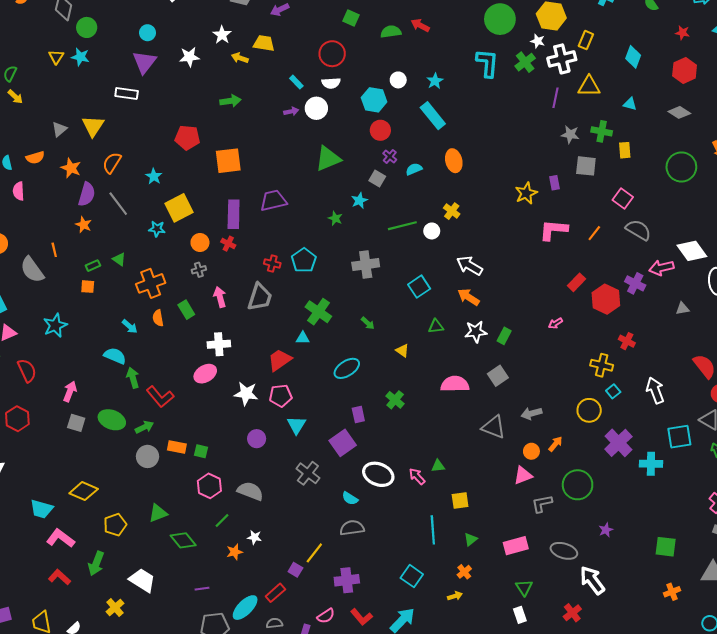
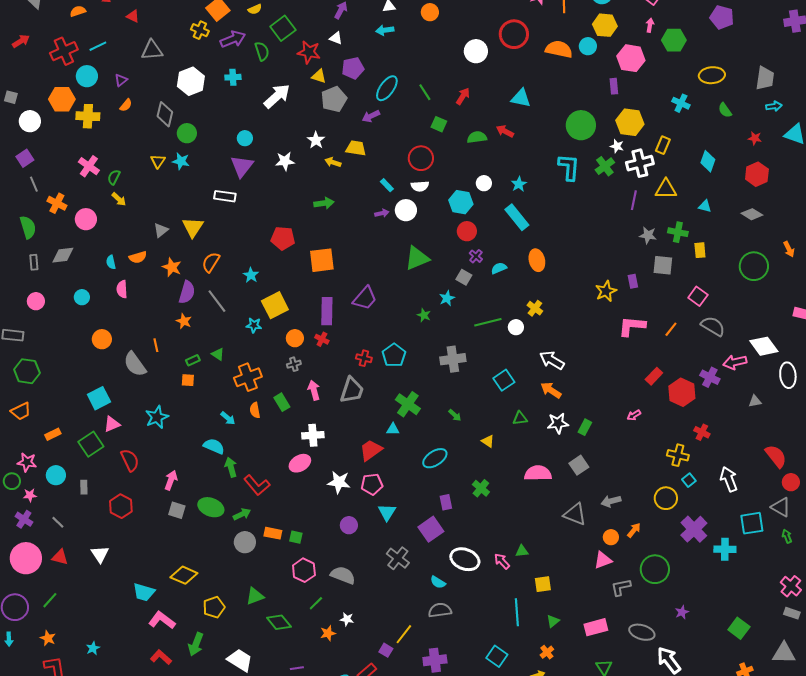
purple trapezoid: (273, 201) -> (365, 298), turned 144
green square: (666, 547) -> (739, 628), turned 30

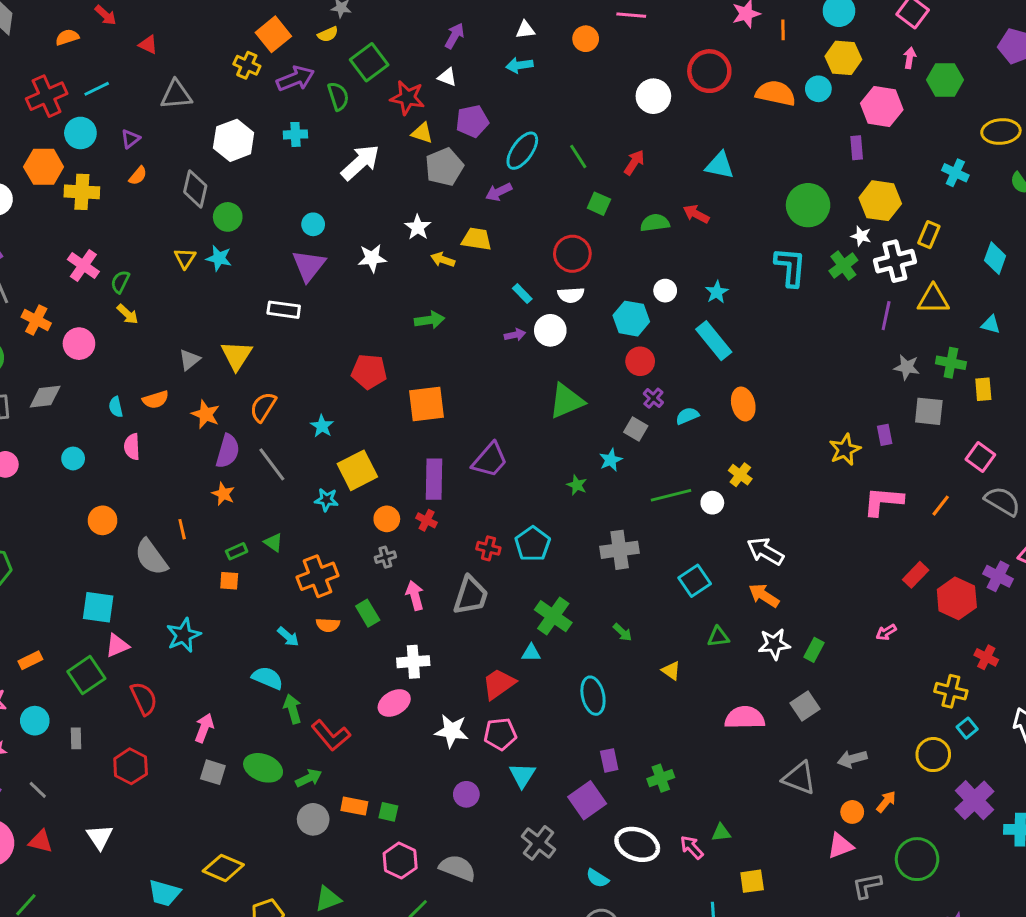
cyan square: (99, 398) -> (98, 607), turned 35
orange semicircle: (255, 410) -> (328, 625), turned -77
cyan ellipse: (435, 458) -> (593, 696), turned -70
green cross: (481, 488) -> (661, 778), moved, turned 30

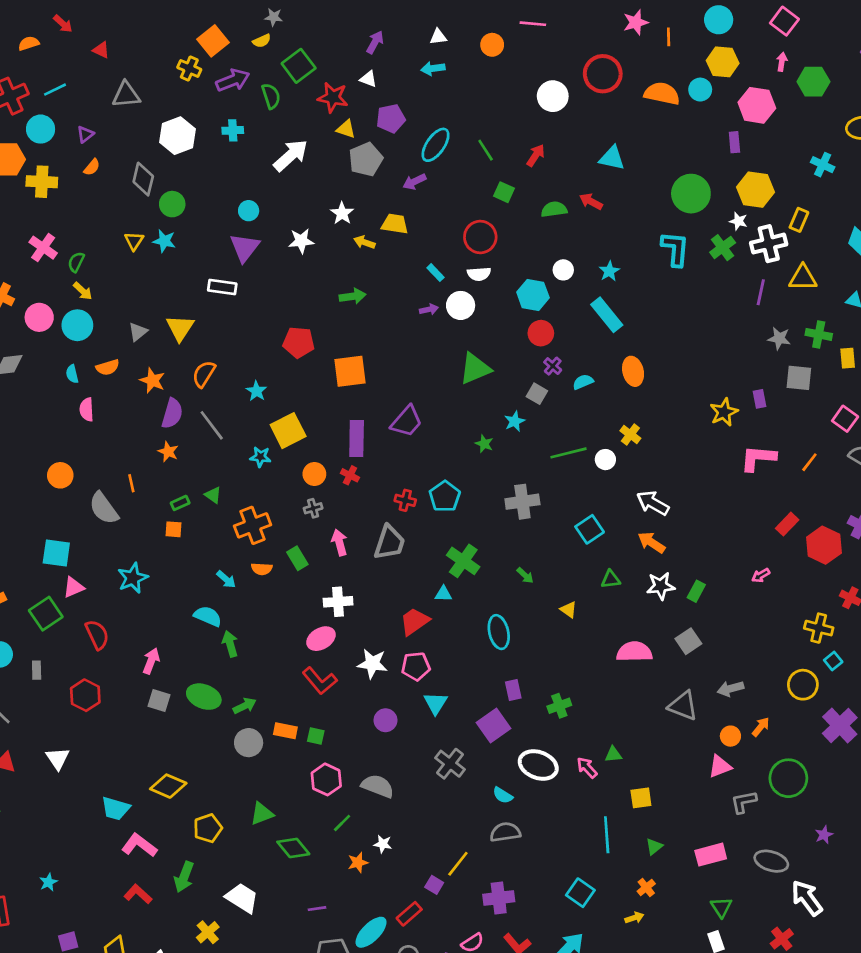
cyan circle: (73, 458) -> (77, 325), moved, size x1.5
red L-shape: (331, 735) -> (320, 681), moved

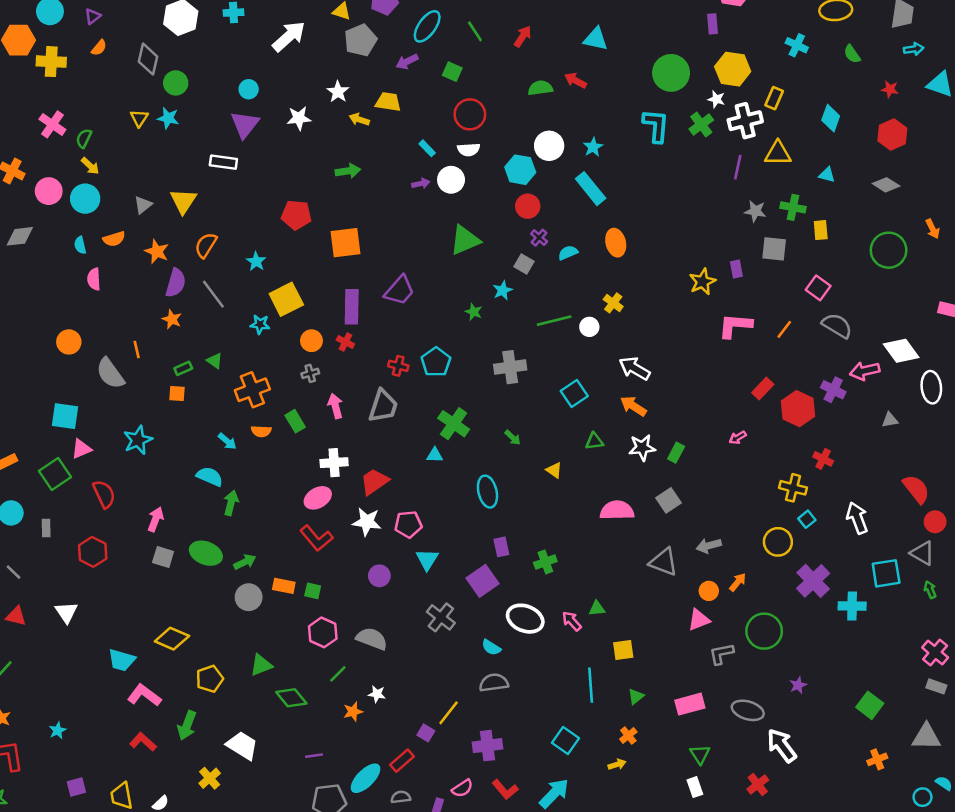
green square: (504, 192) -> (452, 72), moved
white circle: (563, 270) -> (549, 146), size x1.5
red trapezoid: (414, 621) -> (374, 482), moved
green arrow: (230, 644) -> (231, 503), turned 30

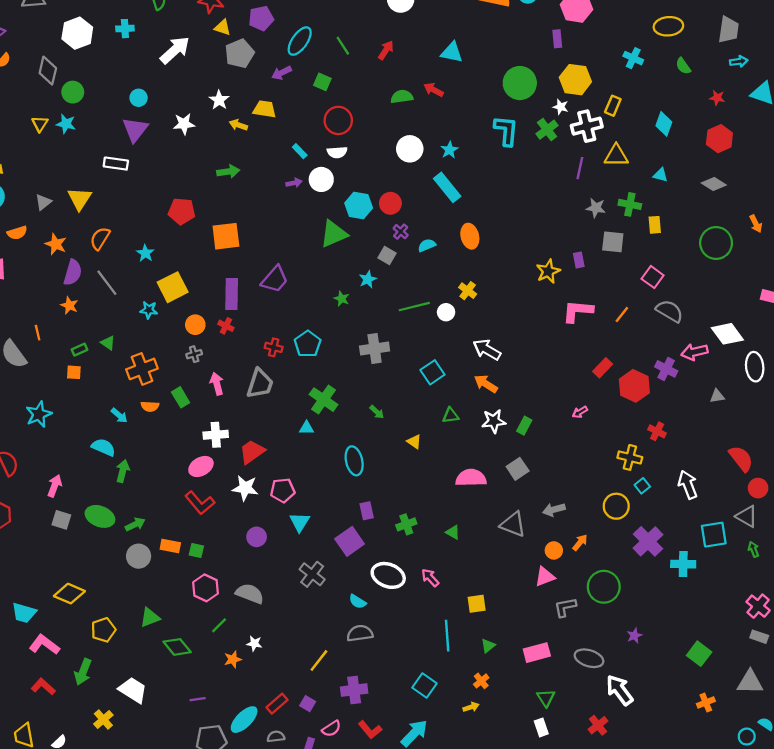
cyan hexagon: (520, 170) -> (359, 206), moved
green triangle: (597, 609) -> (453, 532), moved, turned 35
purple square: (426, 733) -> (308, 704), moved

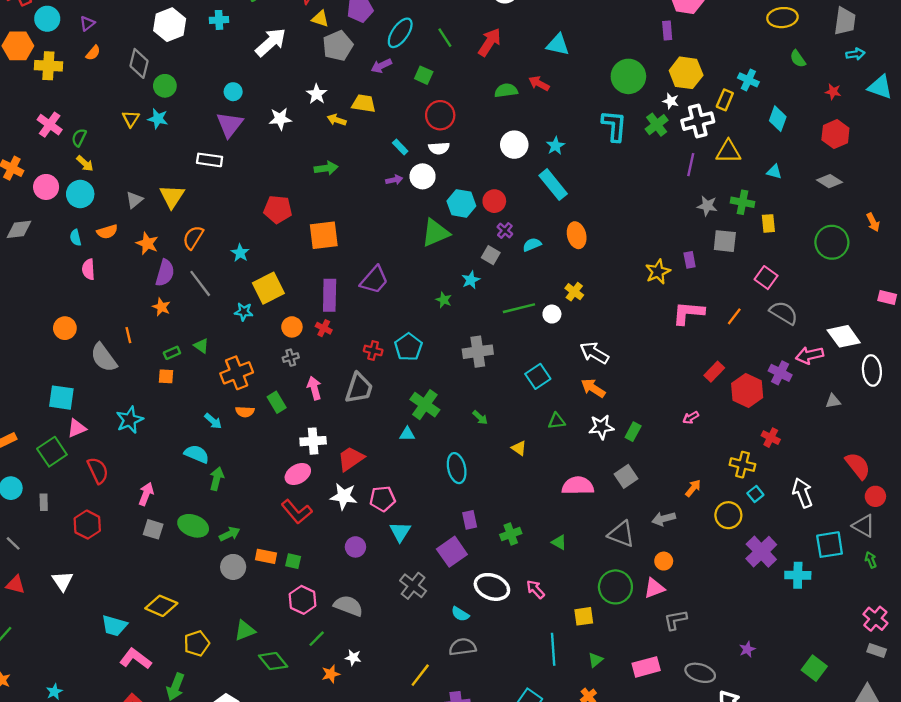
red arrow: (386, 50) -> (490, 42), size x1.4
cyan cross: (633, 58) -> (748, 80), moved
orange arrow: (580, 543) -> (693, 488), moved
green circle: (604, 587) -> (615, 587), moved

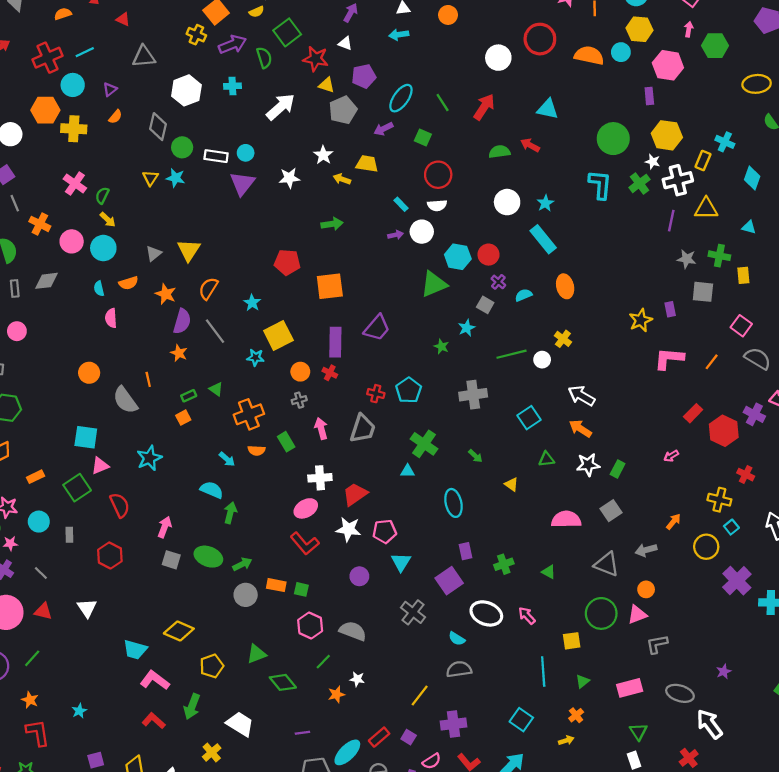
white rectangle: (210, 160) -> (216, 156), moved
orange square: (166, 376) -> (183, 418), turned -32

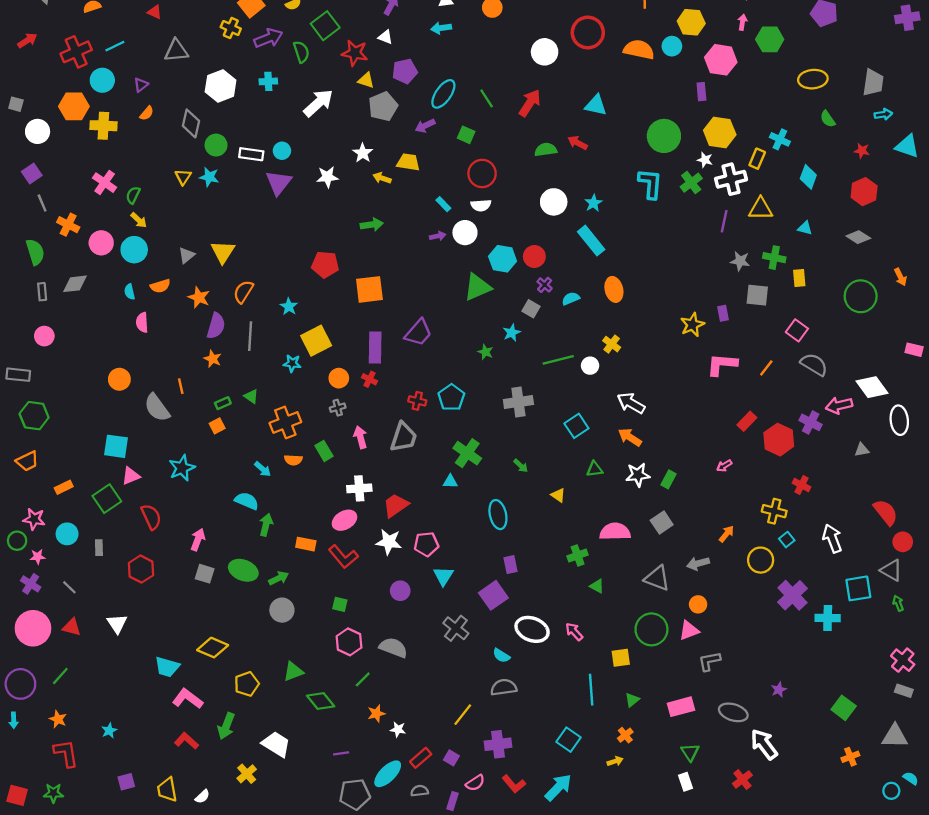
gray line: (215, 331) -> (250, 336), turned 40
green cross: (504, 564) -> (578, 555), moved
orange rectangle: (276, 585) -> (306, 544), moved
white star: (357, 679) -> (398, 729), moved

